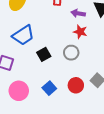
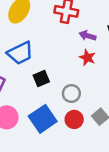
gray circle: (71, 53) -> (71, 93), moved
blue square: (49, 88) -> (43, 119), size x1.6

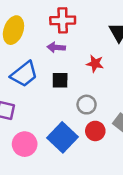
purple arrow: (88, 36) -> (56, 47), moved
black square: (41, 79) -> (60, 80), moved, turned 35

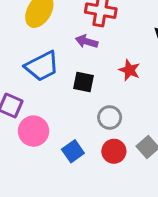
blue square: (62, 137) -> (73, 151), size x0.6
pink circle: (25, 144) -> (33, 131), moved

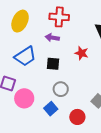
gray circle: (110, 118) -> (61, 89), moved
red circle: (114, 151) -> (77, 117), moved

